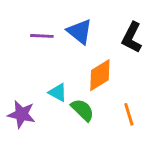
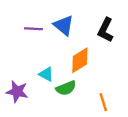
green semicircle: (82, 110) -> (66, 88), turned 114
orange line: (129, 114) -> (103, 102), moved

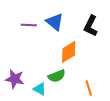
cyan triangle: (46, 74) -> (40, 89), moved

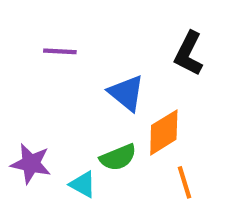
blue triangle: (55, 22) -> (126, 93), moved
orange diamond: (69, 52) -> (164, 132), moved

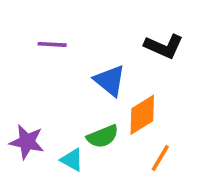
black L-shape: (189, 54) -> (164, 46), turned -93
orange line: (185, 182) -> (160, 158), turned 48

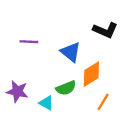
purple line: (52, 44) -> (29, 42), moved

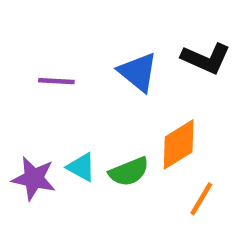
blue triangle: (71, 52) -> (138, 72), moved
cyan triangle: (46, 103) -> (81, 167), moved

